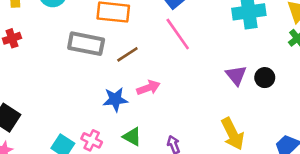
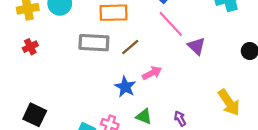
purple triangle: (236, 75) -> (196, 46), moved
blue star: (115, 99) -> (125, 87), turned -30

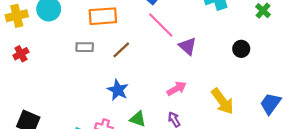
gray rectangle: (94, 43) -> (85, 47), size x0.6
pink arrow: (152, 73) -> (177, 89), moved

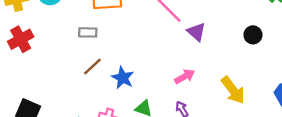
brown line: (121, 50) -> (92, 66), moved
red cross: (21, 54) -> (21, 39), size x1.5

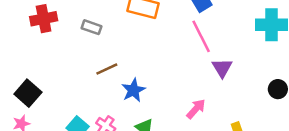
gray rectangle: (88, 32) -> (91, 27), moved
pink arrow: (185, 76) -> (196, 109), turned -36

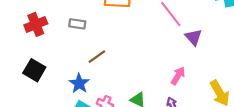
blue star: (133, 90) -> (79, 83), moved
black square: (28, 93) -> (34, 70), moved

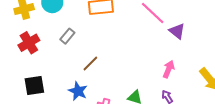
gray rectangle: (77, 24) -> (67, 36), turned -49
black square: (34, 70) -> (34, 85), turned -30

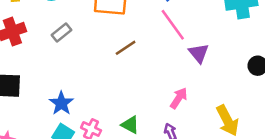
brown line: (90, 63) -> (126, 48), moved

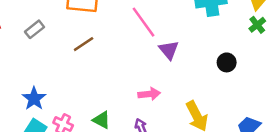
brown line: (126, 48) -> (84, 44), moved
pink arrow: (179, 98) -> (149, 94), turned 50

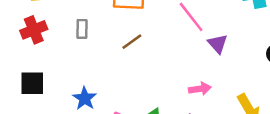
gray rectangle: (34, 29) -> (82, 29), turned -48

